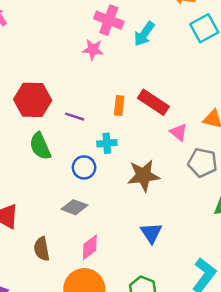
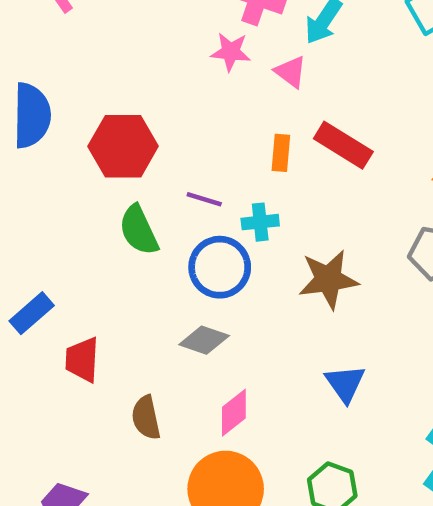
purple line: (75, 117) -> (204, 199), moved
pink triangle: (179, 132) -> (291, 72), moved
blue circle: (84, 167) -> (220, 267), size x1.4

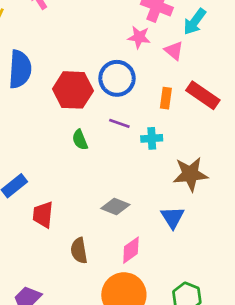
green semicircle: (139, 230) -> (80, 140), size x0.7
blue circle: (220, 267) -> (117, 78), moved
blue triangle: (345, 383) -> (173, 217), moved

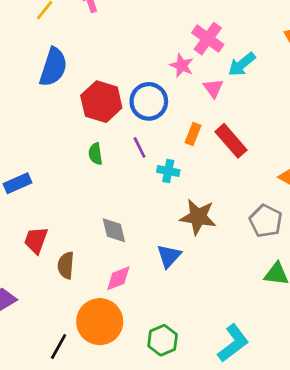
purple line: (119, 123) -> (140, 147), turned 30
gray diamond: (115, 206) -> (114, 230), turned 40
red trapezoid: (43, 215) -> (36, 240), moved

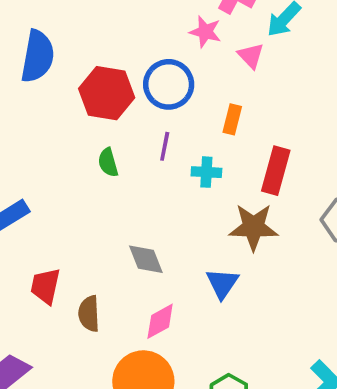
red rectangle: (231, 141) -> (276, 171), moved, turned 64
purple line: (140, 147) -> (165, 146), turned 45

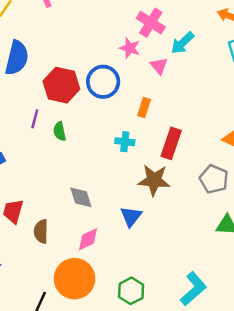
purple line: (165, 146) -> (35, 119), moved

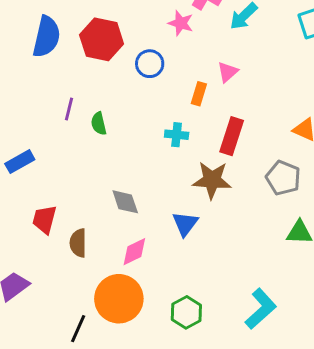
pink triangle: (159, 66) -> (228, 72), moved, turned 30
blue circle: (103, 82) -> (150, 64), size x0.7
red hexagon: (61, 85) -> (102, 39), moved

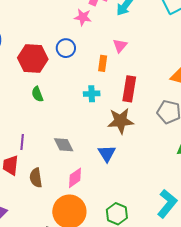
red hexagon: (102, 39) -> (33, 58), moved
purple line: (69, 109) -> (22, 142), moved

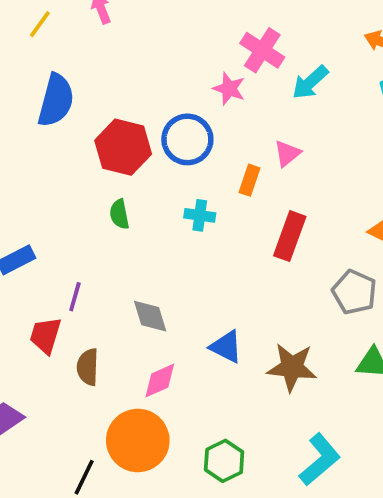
blue circle: (66, 48) -> (187, 139), size x1.4
cyan cross: (92, 94) -> (200, 215), moved
brown star: (121, 121) -> (292, 367), moved
blue triangle: (107, 153) -> (226, 347), turned -42

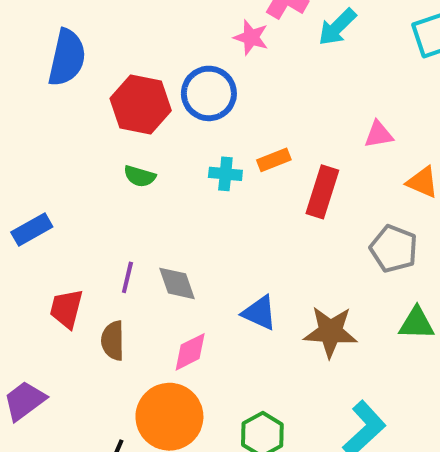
pink triangle: (287, 153) -> (379, 134), moved, turned 32
orange rectangle: (250, 180) -> (274, 160), moved, turned 52
green semicircle: (119, 214) -> (140, 176), turned -60
purple line: (75, 297) -> (127, 277), moved

